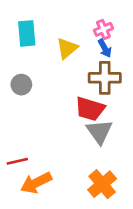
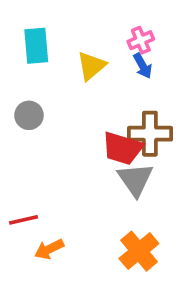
brown cross: (105, 78) -> (150, 134), moved
orange arrow: (36, 183) -> (49, 249), size x0.7

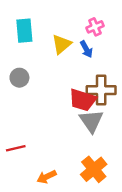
blue arrow: (143, 66) -> (86, 49), moved
orange arrow: (49, 249) -> (47, 177), moved

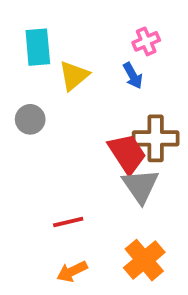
yellow triangle: (62, 44) -> (74, 76), moved
red trapezoid: (83, 100) -> (127, 154), turned -140
red line: (16, 148) -> (68, 222), moved

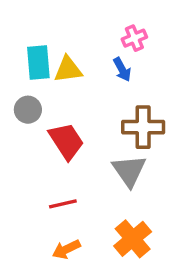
cyan rectangle: (38, 47) -> (38, 63), moved
yellow triangle: (74, 76) -> (68, 70), turned 32
red trapezoid: (127, 154) -> (66, 141), moved

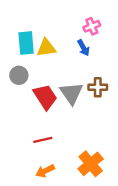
brown cross: (143, 127) -> (98, 87), size x0.7
gray triangle: (129, 171) -> (71, 93), moved

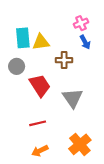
blue arrow: (83, 48) -> (85, 42), moved
brown cross: (98, 87) -> (64, 60), moved
gray triangle: (71, 93) -> (72, 98), moved

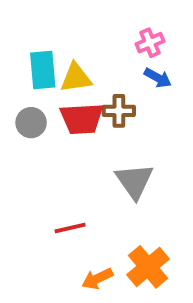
blue arrow: (85, 42) -> (158, 78), turned -32
red trapezoid: (40, 85) -> (82, 119), moved, turned 120
orange arrow: (40, 151) -> (97, 279), moved

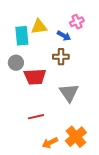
yellow triangle: (76, 78) -> (39, 27), moved
blue arrow: (158, 78) -> (64, 36), moved
red trapezoid: (82, 119) -> (35, 77), moved

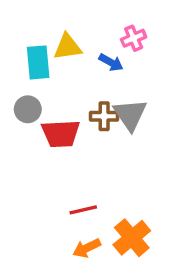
brown cross: (61, 57) -> (104, 116), moved
gray triangle: (69, 93) -> (130, 115), moved
red line: (36, 117) -> (83, 210), moved

